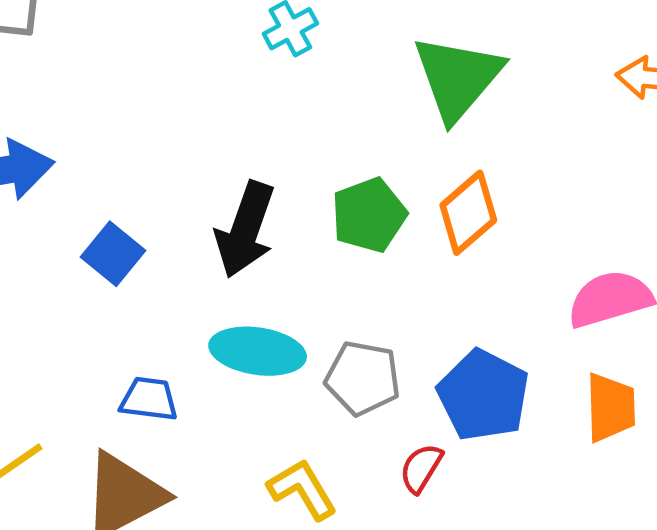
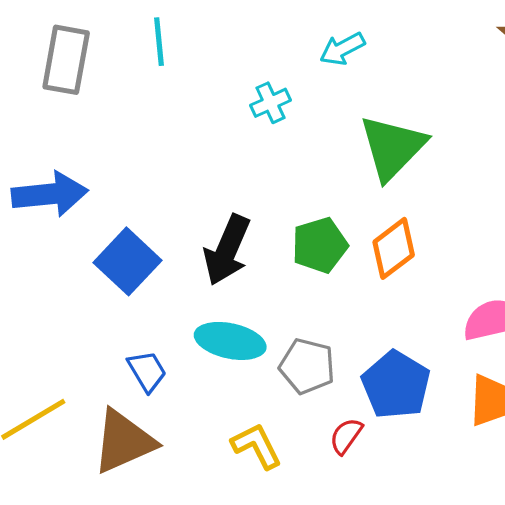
blue square: (113, 254) -> (127, 261), size x1.4
blue trapezoid: (149, 399) -> (147, 371), turned 48

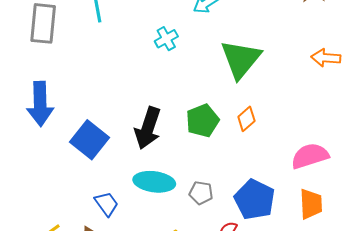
blue arrow: (50, 194) -> (40, 104), turned 99
orange diamond: (394, 248) -> (246, 119), size x0.7
gray pentagon: (307, 366) -> (201, 193), size x0.7

